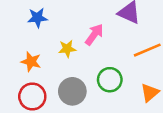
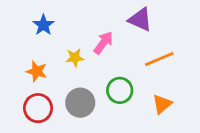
blue star: (37, 18) -> (43, 25), turned -30

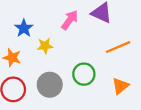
blue star: (43, 25) -> (24, 28), moved
pink arrow: (103, 43) -> (70, 20), moved

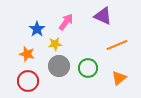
pink arrow: (70, 20) -> (66, 22), moved
gray circle: (50, 85) -> (59, 66), moved

